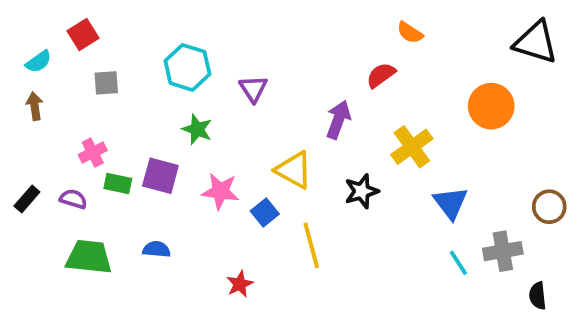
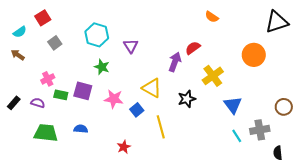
black triangle: (536, 42) -> (277, 22), turned -35
red semicircle: (381, 75) -> (193, 48), moved
gray square: (106, 83) -> (55, 43), turned -32
brown arrow: (35, 106) -> (18, 55), turned -48

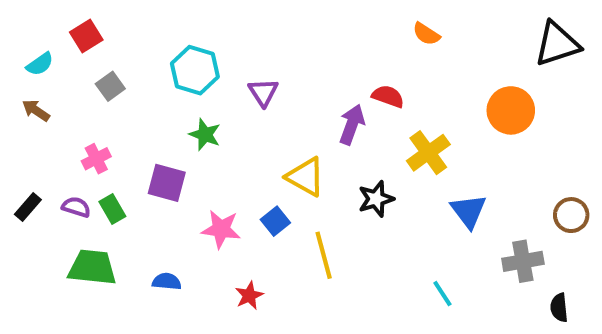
red semicircle: (193, 48) -> (388, 96), turned 56
green rectangle: (61, 95) -> (112, 209), moved, turned 48
pink star: (114, 99) -> (221, 229), moved
blue semicircle: (81, 129) -> (167, 281), moved
cyan line: (237, 136) -> (442, 294), moved

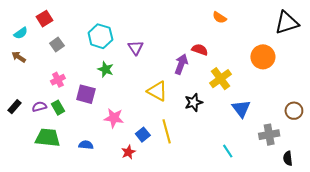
pink cross: (96, 159) -> (58, 80), moved
purple semicircle: (76, 207) -> (39, 107), turned -32
blue square: (275, 221) -> (143, 135), moved

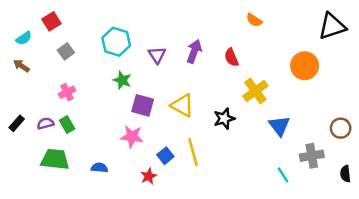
red semicircle: (200, 50) -> (231, 57), turned -133
purple arrow: (181, 64) -> (194, 51), moved
purple square: (86, 94) -> (143, 105), moved
cyan line: (228, 151) -> (283, 175), moved
black semicircle: (288, 158) -> (345, 174), moved

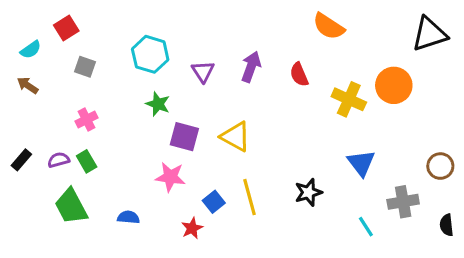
orange semicircle: (254, 20) -> (329, 26), size x1.5
gray square: (66, 51) -> (85, 67), turned -35
yellow cross: (255, 91) -> (349, 99), moved, turned -30
black star: (224, 119) -> (308, 192), moved
green trapezoid: (55, 159) -> (71, 206), turned -124

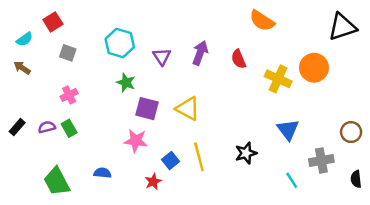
green trapezoid: (71, 206) -> (57, 182), moved

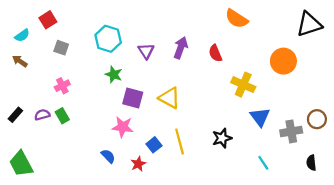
yellow cross: (278, 79) -> (243, 85), moved
gray cross: (321, 160) -> (291, 131), moved
blue semicircle: (102, 173) -> (108, 156), moved, turned 40
black semicircle: (356, 179) -> (311, 163), moved
green trapezoid: (57, 182) -> (21, 164), moved

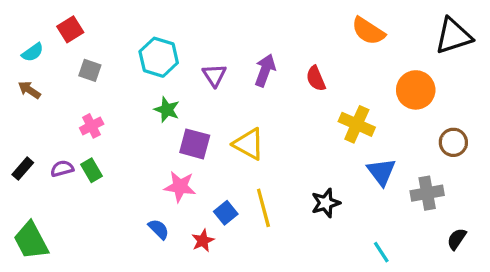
orange semicircle: (237, 19) -> (368, 31), moved
brown circle: (317, 119) -> (453, 142), moved
cyan line: (263, 163) -> (381, 252), moved
black semicircle: (311, 163) -> (457, 239), turned 40

